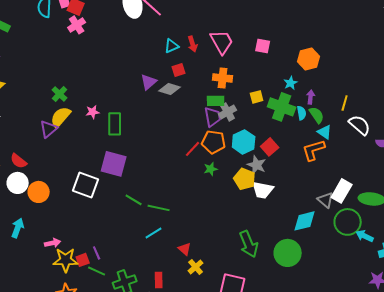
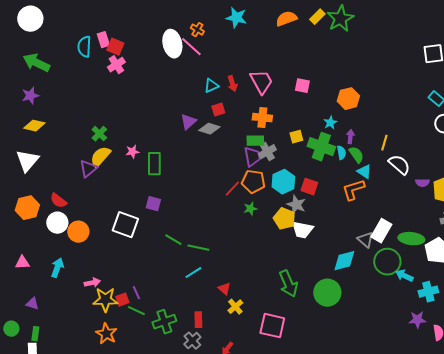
red square: (270, 147) -> (309, 187), turned -30
purple square: (114, 164) -> (153, 204), size x0.6

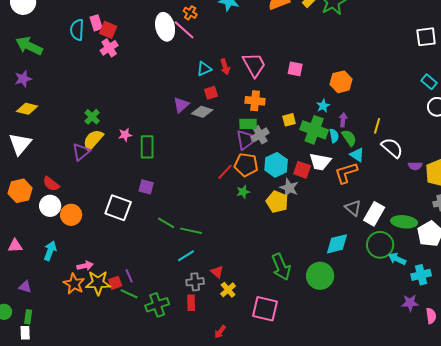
white trapezoid: (302, 230) -> (320, 162), moved
gray triangle: (365, 240) -> (353, 208), moved
orange star: (106, 334) -> (74, 284), moved
gray cross: (192, 341) -> (195, 282), moved, turned 36

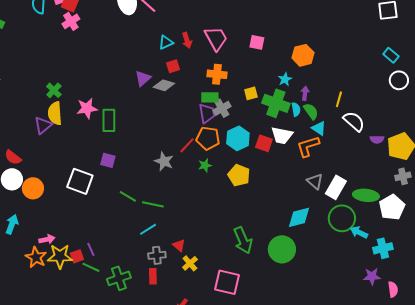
pink star: (125, 135) -> (87, 108), size x1.5
yellow semicircle: (93, 140) -> (55, 113), turned -45
gray star: (289, 188) -> (164, 161), moved

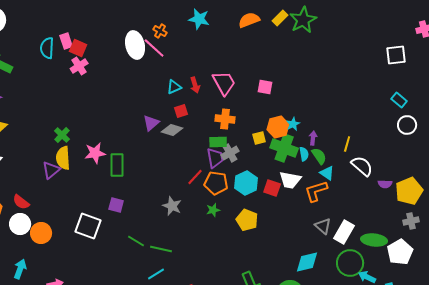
orange hexagon: (303, 55) -> (278, 127), moved
red line: (187, 145) -> (195, 177), moved

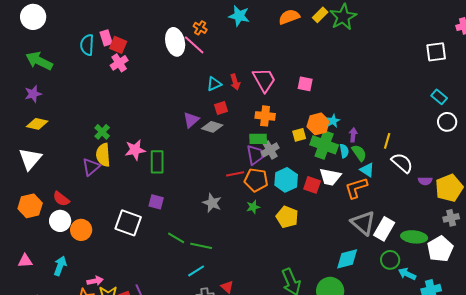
red line: (195, 177) -> (235, 174), turned 36
gray triangle: (323, 226) -> (363, 223), size x1.5
green circle: (350, 263) -> (390, 260), size x0.7

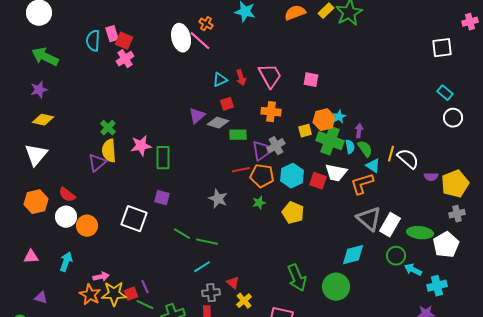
green rectangle: (258, 139) -> (238, 135), moved
yellow line: (387, 141) -> (391, 154), moved

